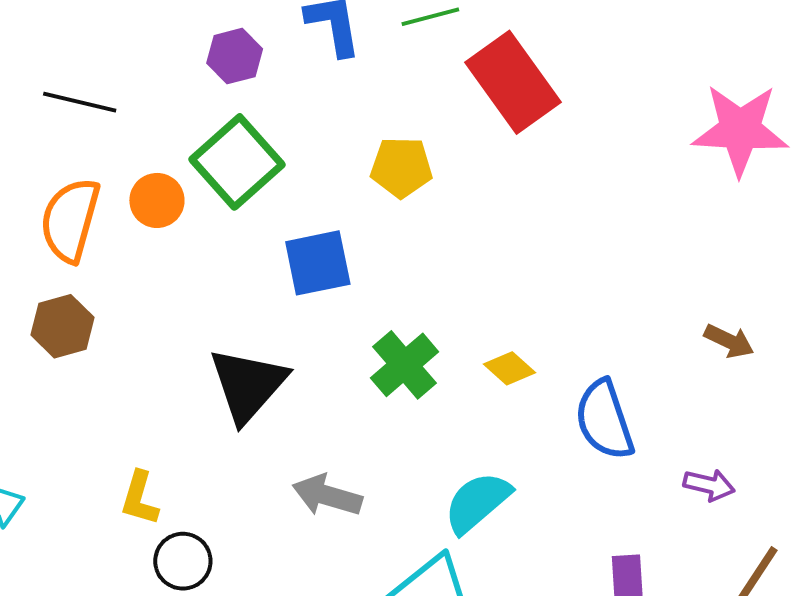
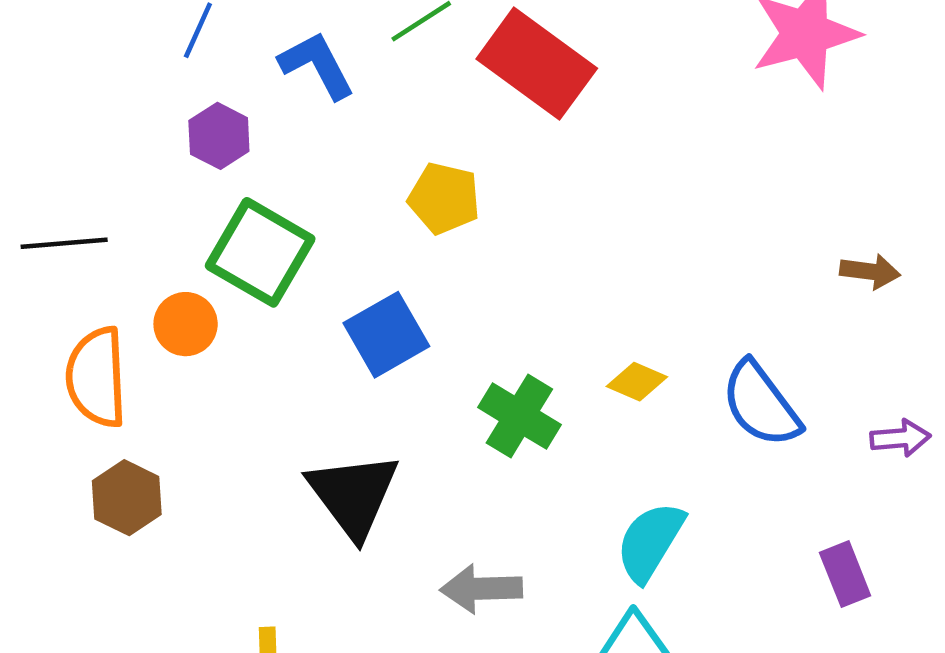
yellow pentagon: (401, 167) -> (444, 198), turned 30

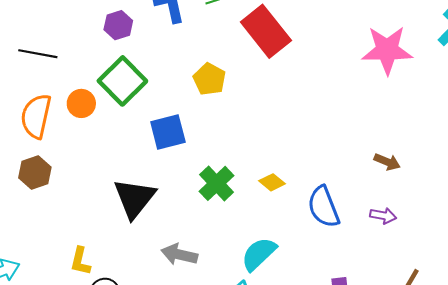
purple arrow: (900, 438) -> (383, 216), moved

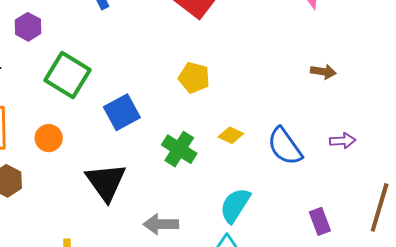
purple hexagon: (118, 25) -> (28, 27), moved
yellow pentagon: (209, 79) -> (194, 78), moved
orange circle: (81, 103) -> (49, 138), moved
brown arrow: (387, 162) -> (323, 72), moved

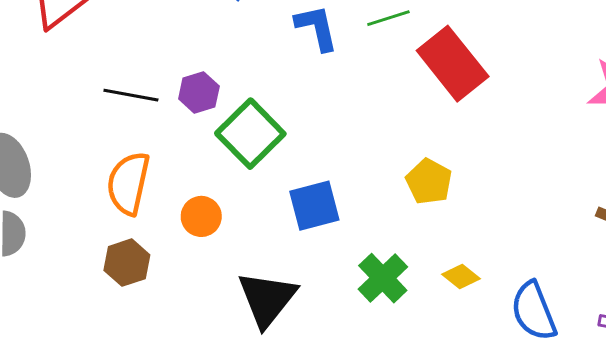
purple hexagon: (28, 27) -> (199, 92), moved

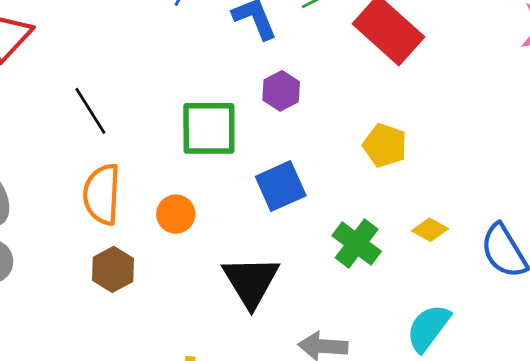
purple hexagon: (199, 92) -> (281, 91), moved
black line: (131, 95) -> (90, 111), turned 57
green square: (250, 134) -> (209, 128), turned -36

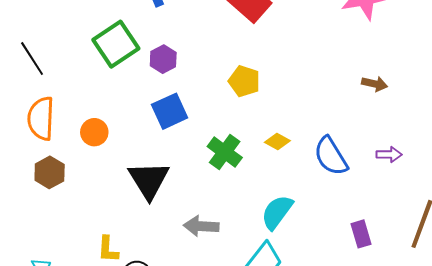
purple hexagon: (281, 91) -> (163, 59), moved
green square: (209, 128) -> (116, 44), moved, turned -33

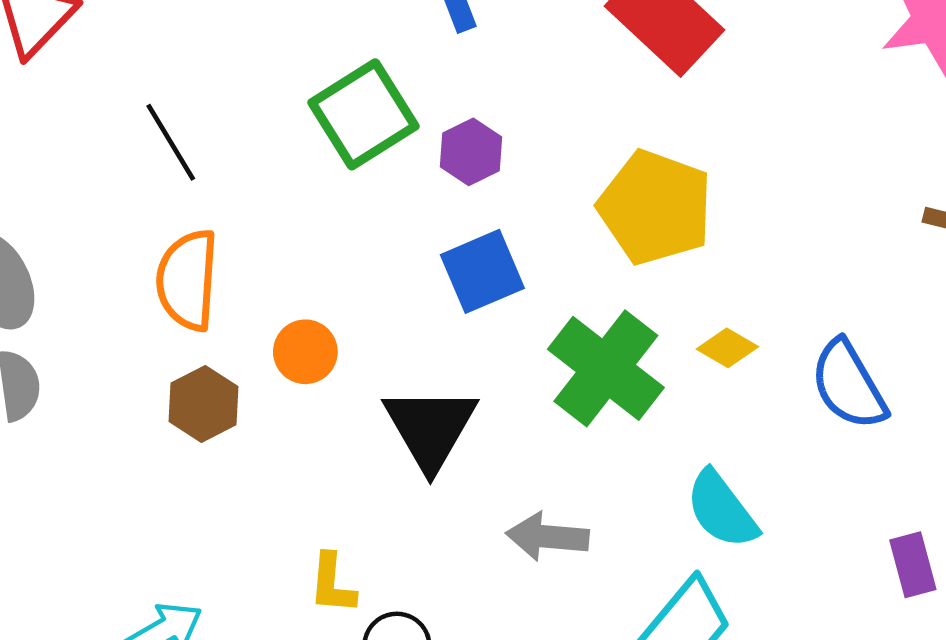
yellow pentagon: (244, 81) -> (655, 207), size x1.6
orange circle: (94, 132) -> (305, 352), moved
green cross: (225, 152) -> (606, 368), size x1.4
cyan semicircle: (277, 212) -> (722, 509), turned -75

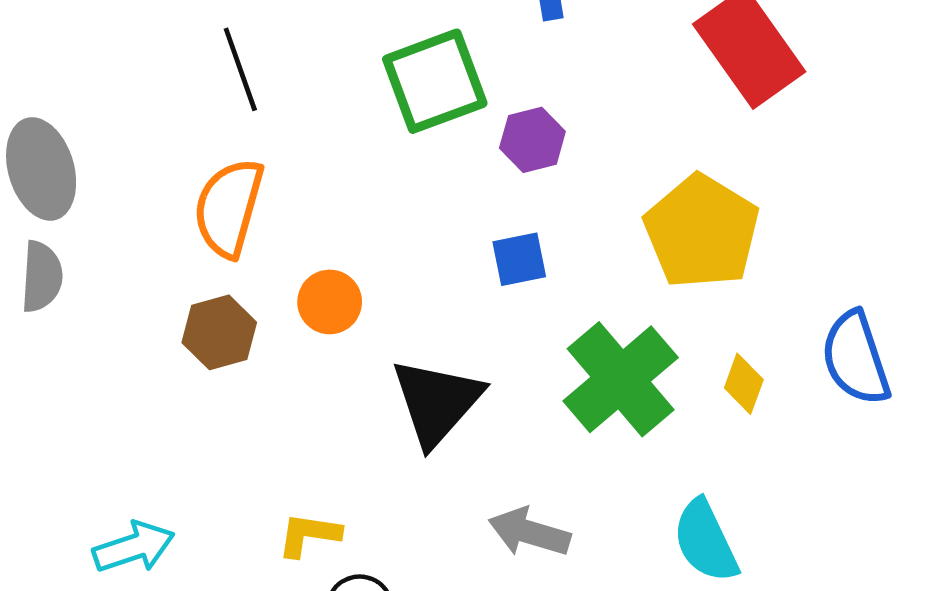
blue square: (482, 271) -> (519, 259), size x0.7
yellow diamond: (727, 348) -> (744, 384), turned 68
blue semicircle: (849, 385) -> (856, 358), moved
yellow L-shape: (332, 584) -> (309, 535), turned 82

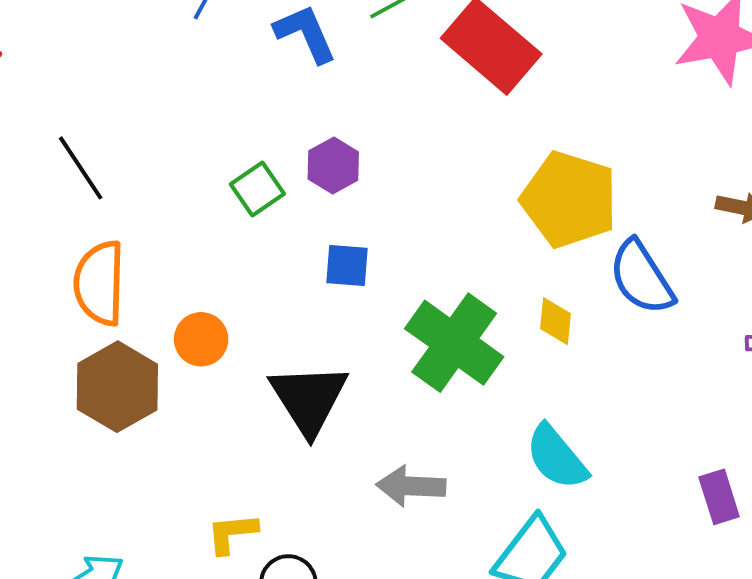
green square: (435, 81) -> (257, 189), moved, size x0.6
yellow pentagon: (702, 232) -> (569, 199), moved
blue square: (519, 259) -> (347, 266), turned 30
brown hexagon: (219, 332) -> (117, 387), size x1.4

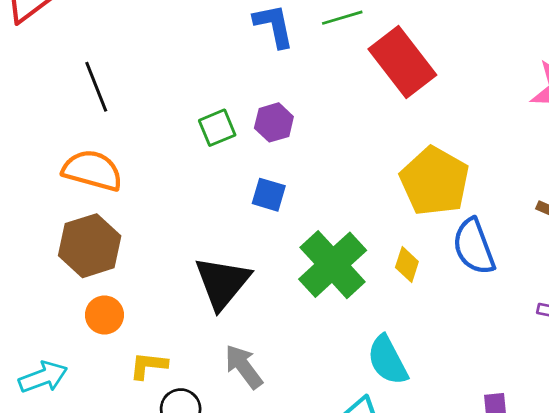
orange semicircle: (99, 283) -> (92, 170), turned 92
orange circle: (201, 339) -> (104, 315), moved
gray arrow: (411, 486) -> (244, 367), moved, turned 39

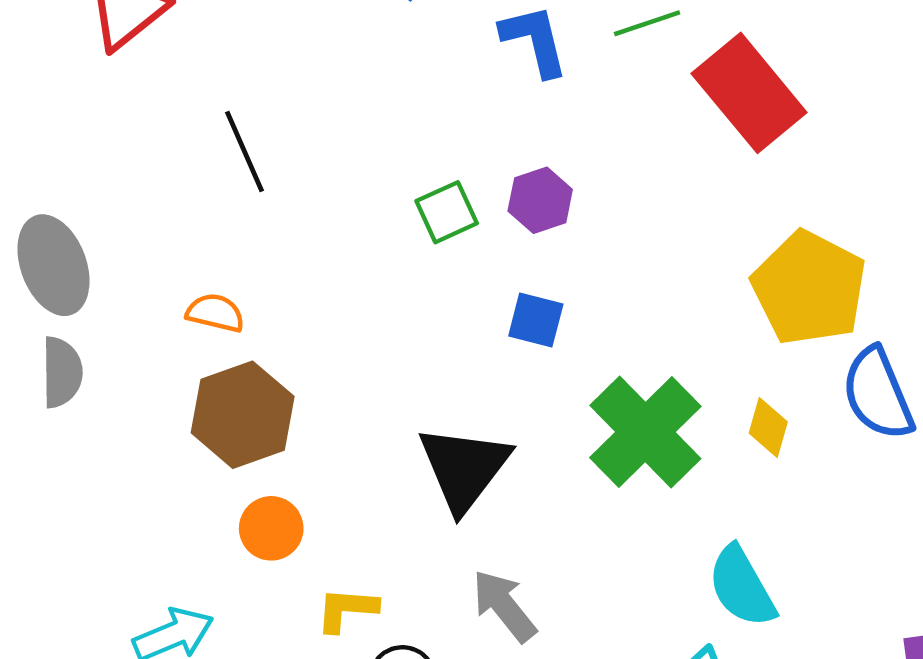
orange semicircle: (92, 170) -> (215, 313), moved, size x0.6

